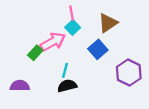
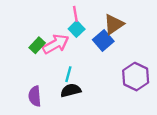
blue square: (98, 49) -> (103, 41), moved
green rectangle: (35, 53) -> (37, 45), moved
purple semicircle: (20, 86) -> (35, 96), moved, turned -96

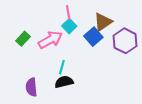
green rectangle: (37, 45) -> (23, 39), moved
purple hexagon: (136, 77) -> (125, 41), moved

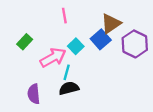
pink line: (68, 12) -> (64, 16), moved
cyan square: (69, 26) -> (76, 46), moved
pink arrow: (50, 40) -> (53, 58), moved

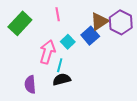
green rectangle: (25, 42) -> (20, 23), moved, size x1.6
purple hexagon: (135, 44) -> (121, 22), moved
pink arrow: (53, 58) -> (47, 52), turned -45

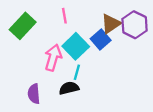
cyan square: (68, 42) -> (76, 46), size x1.6
cyan line: (60, 65) -> (77, 72), moved

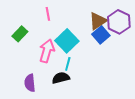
pink line: (64, 16) -> (48, 14), moved
green rectangle: (23, 26) -> (20, 34), moved, size x0.7
blue square: (101, 39) -> (101, 35), moved

